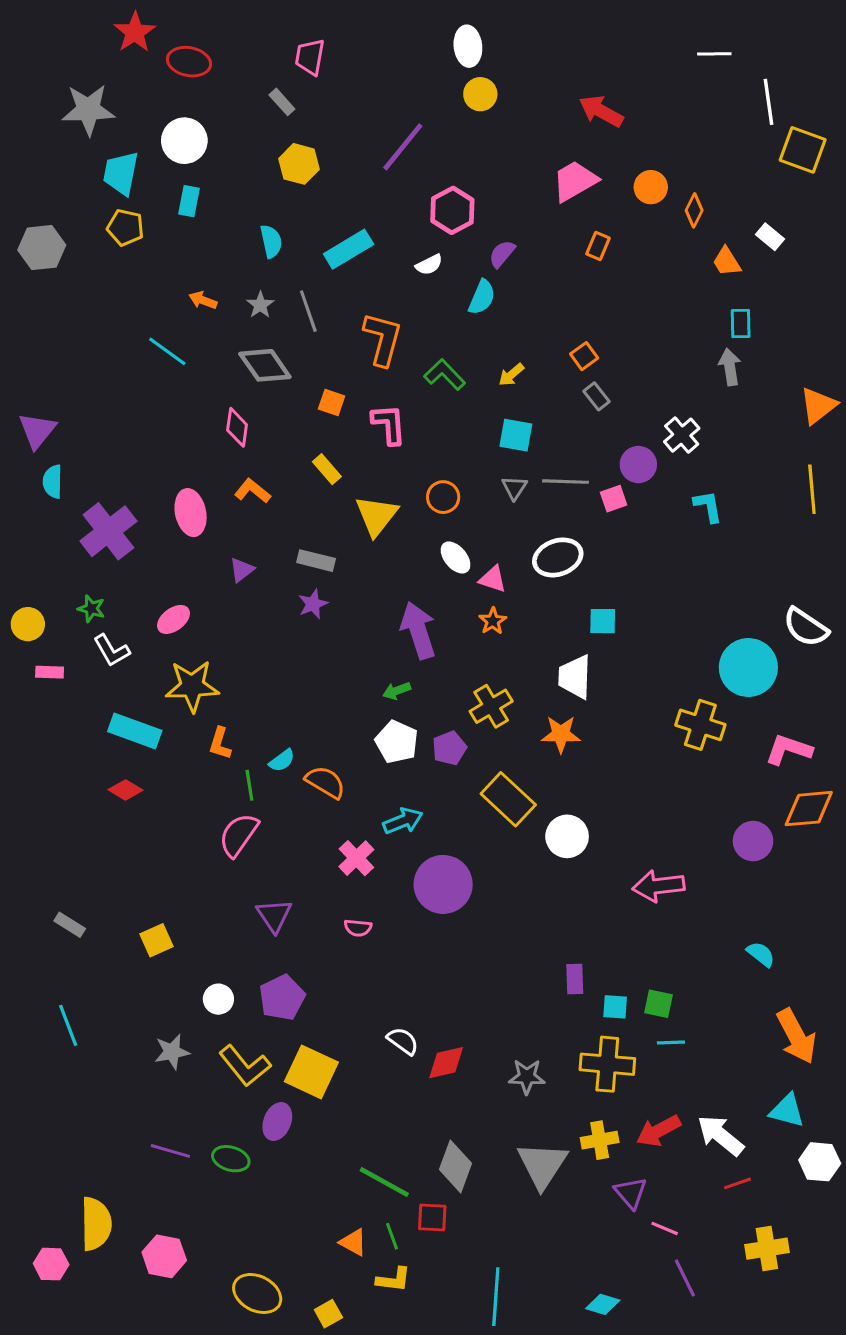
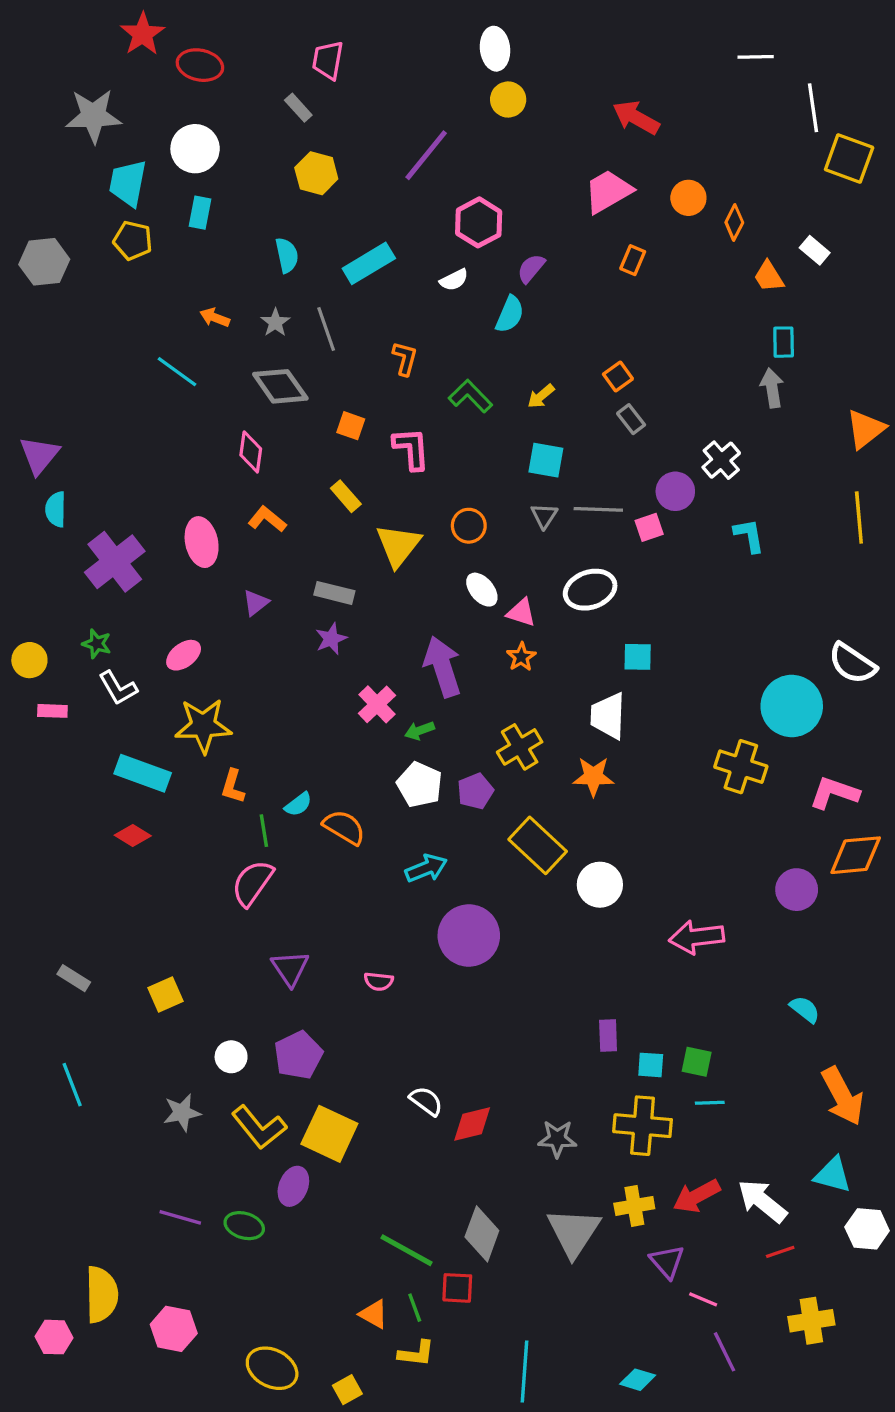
orange L-shape: (383, 339) -> (405, 358), size x0.6
pink cross: (356, 858) -> (377, 704), moved

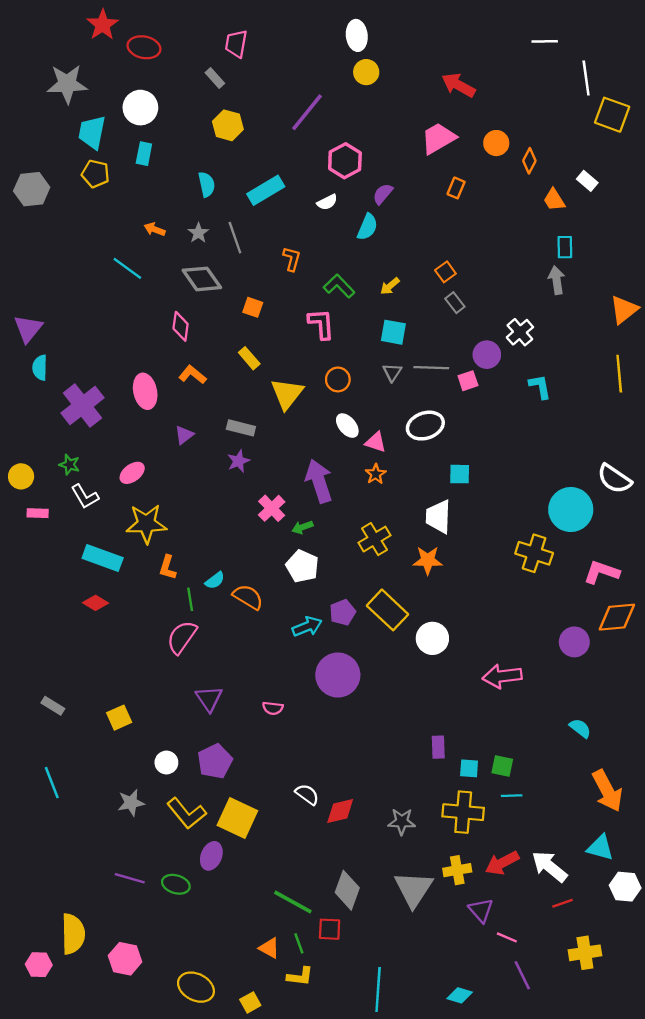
pink L-shape: (411, 449) -> (321, 324), moved
purple pentagon: (475, 791) -> (343, 612), moved

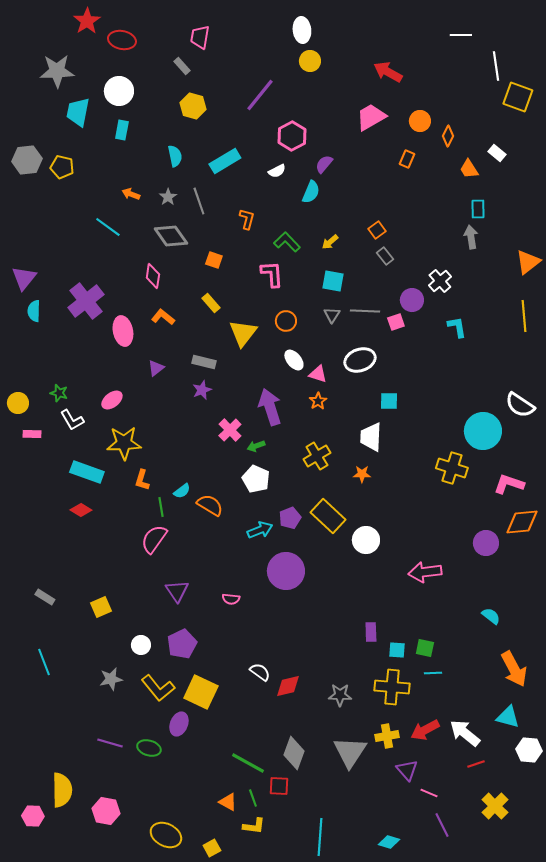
yellow pentagon: (95, 174) -> (62, 167), moved
orange rectangle: (456, 188) -> (407, 159), moved
purple cross: (82, 405) -> (86, 301), moved
orange star: (428, 560) -> (362, 474), size x0.7
yellow cross: (585, 953) -> (495, 806), turned -36

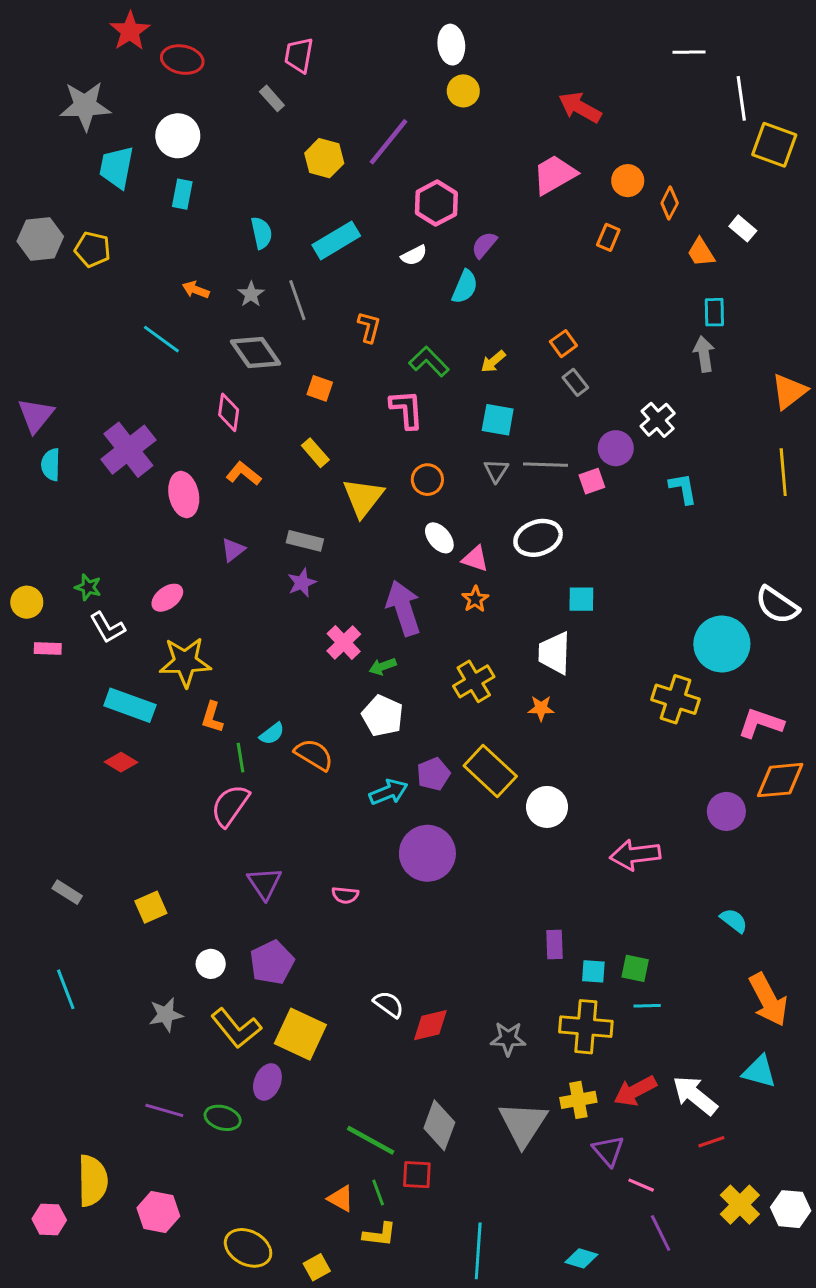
yellow hexagon: (193, 106) -> (324, 158), moved
white hexagon: (529, 750) -> (791, 1209), moved

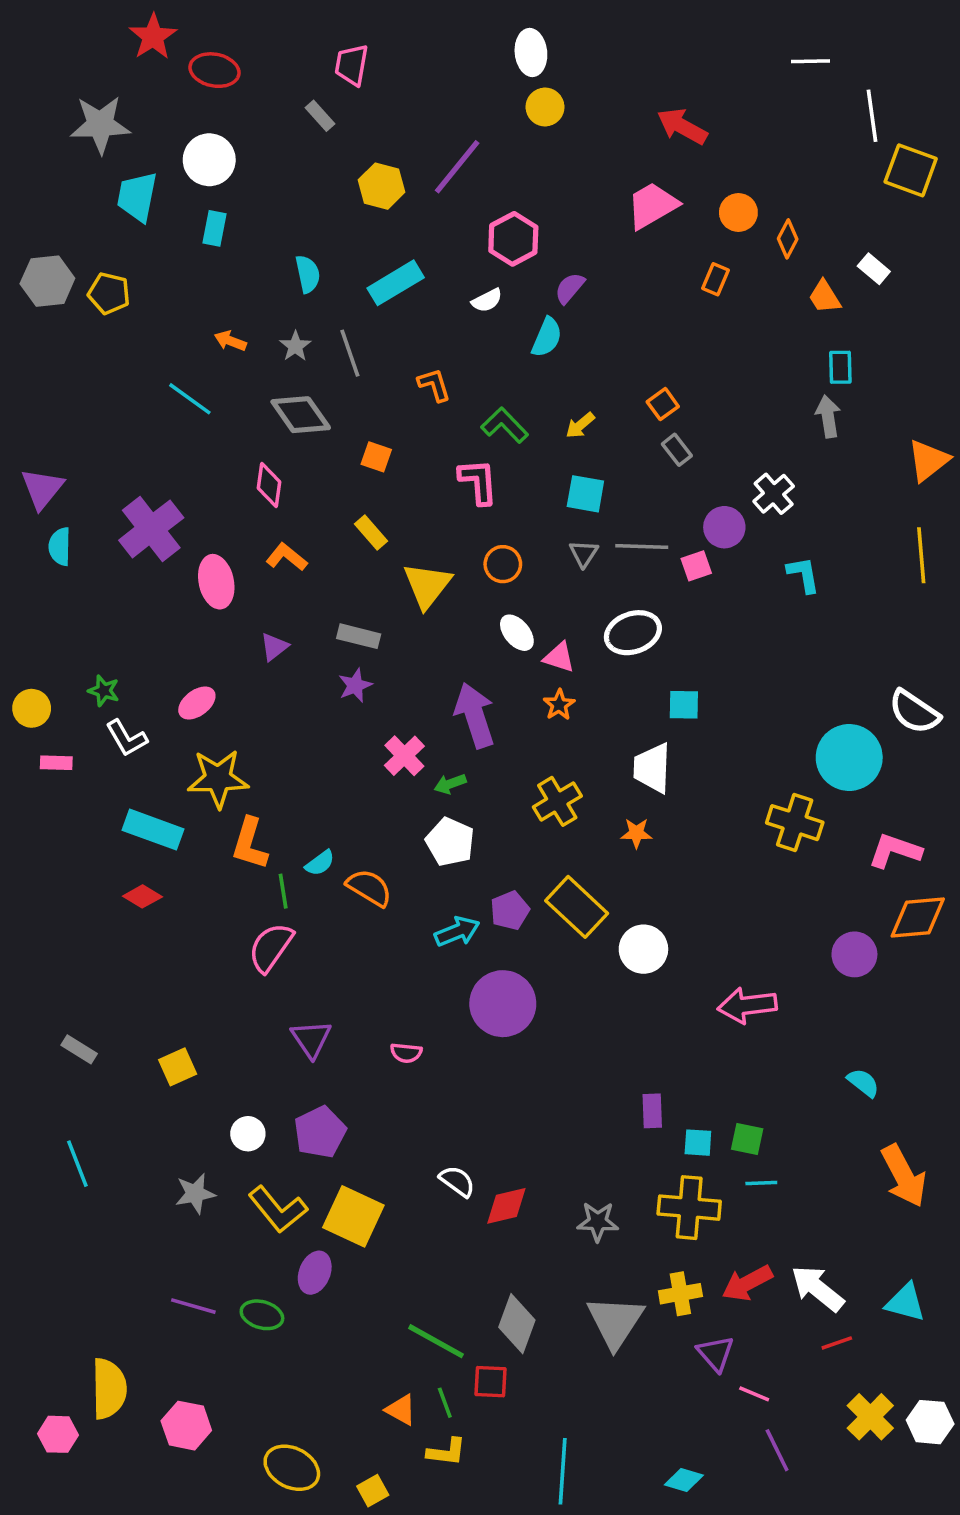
orange L-shape: (369, 327) -> (434, 385), turned -32
orange L-shape: (212, 717) -> (250, 844), size x1.4
cyan triangle: (759, 1072) -> (905, 1303), moved

